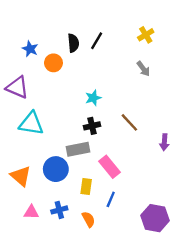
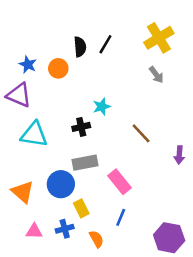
yellow cross: (146, 35) -> (159, 38), size x1.6
blue star: (30, 49) -> (28, 65), moved
black cross: (92, 126) -> (81, 127), moved
yellow rectangle: (86, 187) -> (81, 208), moved, turned -35

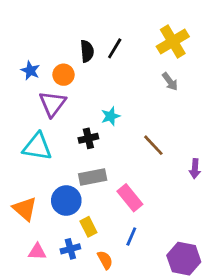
purple triangle: (19, 95) -> (52, 104), moved, turned 44

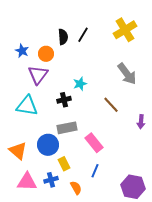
gray arrow: (170, 82) -> (127, 74), moved, size x1.6
pink triangle: (37, 252) -> (27, 182), size x1.5

